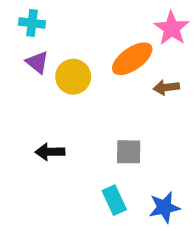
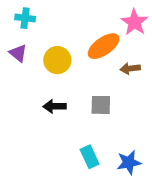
purple triangle: (37, 62) -> (18, 53), moved
black arrow: (50, 152) -> (55, 106), moved
gray square: (129, 152) -> (101, 105), moved

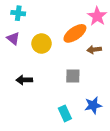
black arrow: (55, 106) -> (24, 80), moved
blue star: (129, 162) -> (93, 105), moved

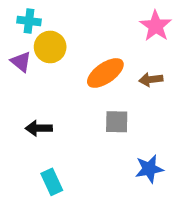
orange ellipse: (75, 33) -> (105, 73), moved
yellow circle: (42, 44) -> (50, 47), moved
cyan rectangle: (65, 113) -> (52, 182), moved

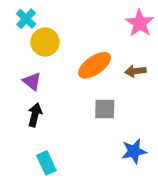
cyan cross: (29, 21) -> (26, 19), turned 36
purple triangle: (21, 62) -> (32, 81), moved
black arrow: (39, 128) -> (35, 115), turned 105

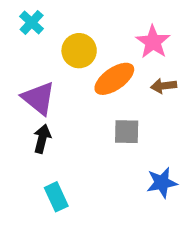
pink star: (140, 23) -> (153, 42), moved
yellow circle: (45, 42) -> (79, 51), moved
purple triangle: (32, 81) -> (39, 98), size x1.5

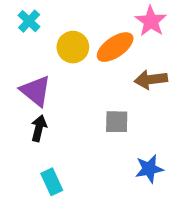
pink star: (153, 42) -> (151, 21), moved
orange ellipse: (114, 79) -> (115, 47), moved
brown arrow: (164, 86) -> (151, 80), size x1.4

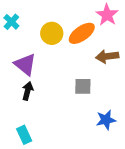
cyan cross: (29, 21) -> (11, 22), moved
cyan rectangle: (52, 182) -> (24, 135), moved

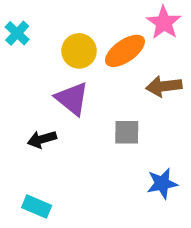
purple triangle: (25, 64) -> (72, 99), moved
black arrow: (28, 91) -> (42, 139), turned -120
cyan rectangle: (24, 135) -> (37, 206), turned -42

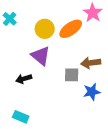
brown arrow: (164, 86) -> (91, 63), moved
blue star: (162, 183) -> (92, 92), moved

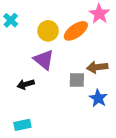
blue star: (92, 92) -> (98, 98), turned -30
cyan rectangle: (21, 117) -> (22, 125), turned -35

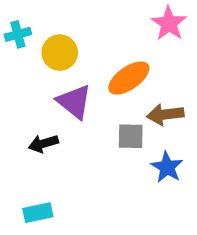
cyan cross: (11, 20) -> (18, 34), turned 32
yellow circle: (48, 31) -> (60, 53), moved
orange ellipse: (76, 31) -> (129, 78), moved

